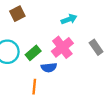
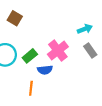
brown square: (17, 14) -> (15, 18), turned -32
cyan arrow: (69, 19) -> (85, 29), moved

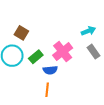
brown square: (15, 18) -> (21, 33), moved
orange line: (31, 88) -> (47, 90), moved

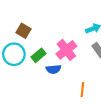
orange line: (47, 90) -> (82, 90), moved

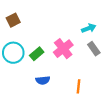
brown square: (24, 31) -> (13, 20), moved, turned 32
blue semicircle: (53, 69) -> (43, 80), moved

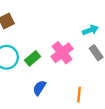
blue semicircle: (43, 80) -> (39, 88), turned 128

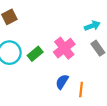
blue semicircle: (39, 88) -> (62, 82), moved

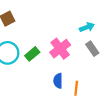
blue semicircle: (62, 82) -> (58, 81), turned -32

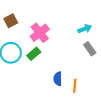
pink cross: (60, 49) -> (40, 33), moved

